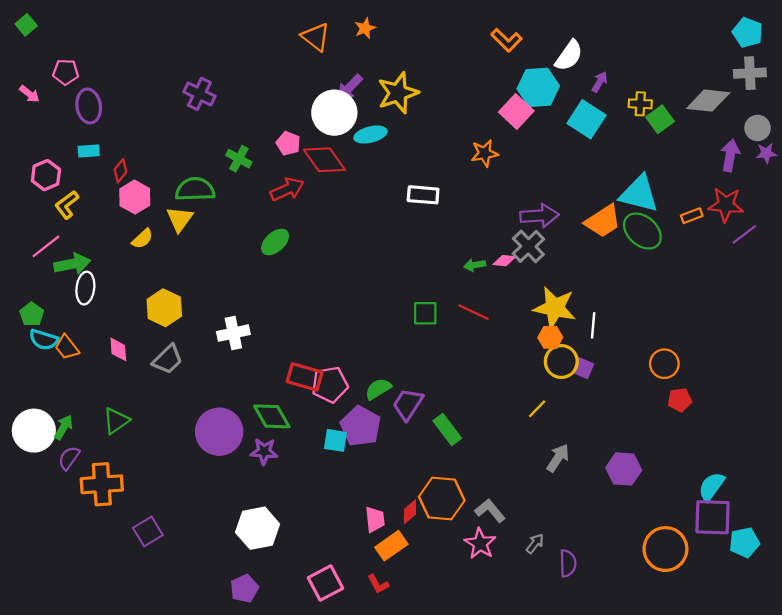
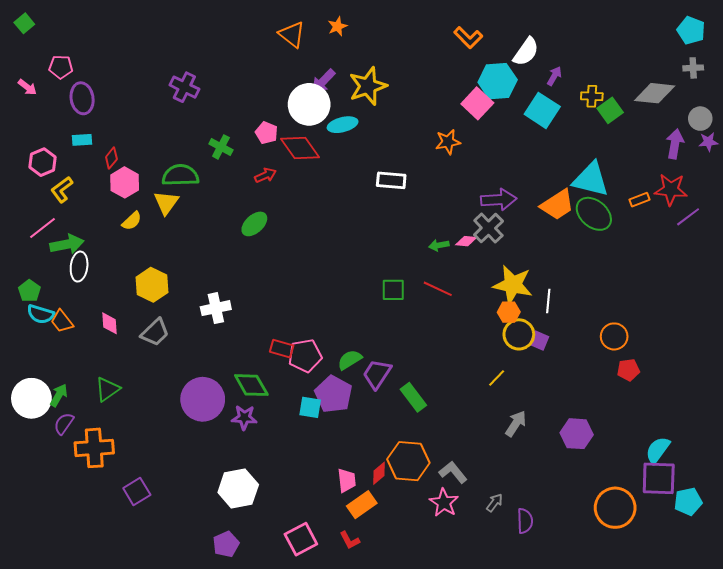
gray cross: (750, 73) -> (693, 68), size x0.7
red arrow: (287, 189) -> (266, 175), size x0.7
red rectangle: (305, 377) -> (282, 349), size x0.7

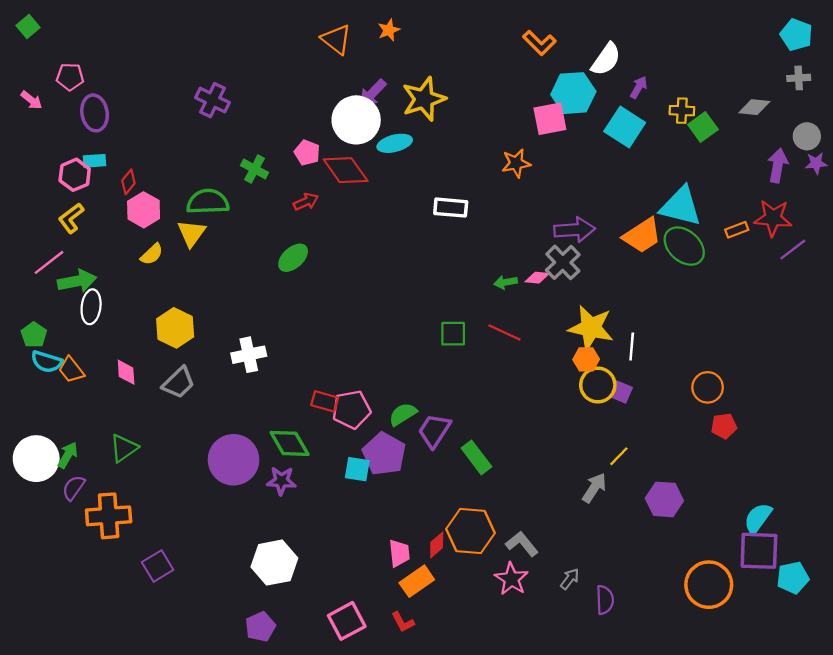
gray diamond: (655, 93) -> (754, 107), size x0.7
pink square: (477, 103) -> (550, 119), turned 36
pink hexagon: (43, 162) -> (75, 175), moved
yellow line: (497, 378) -> (619, 456), moved

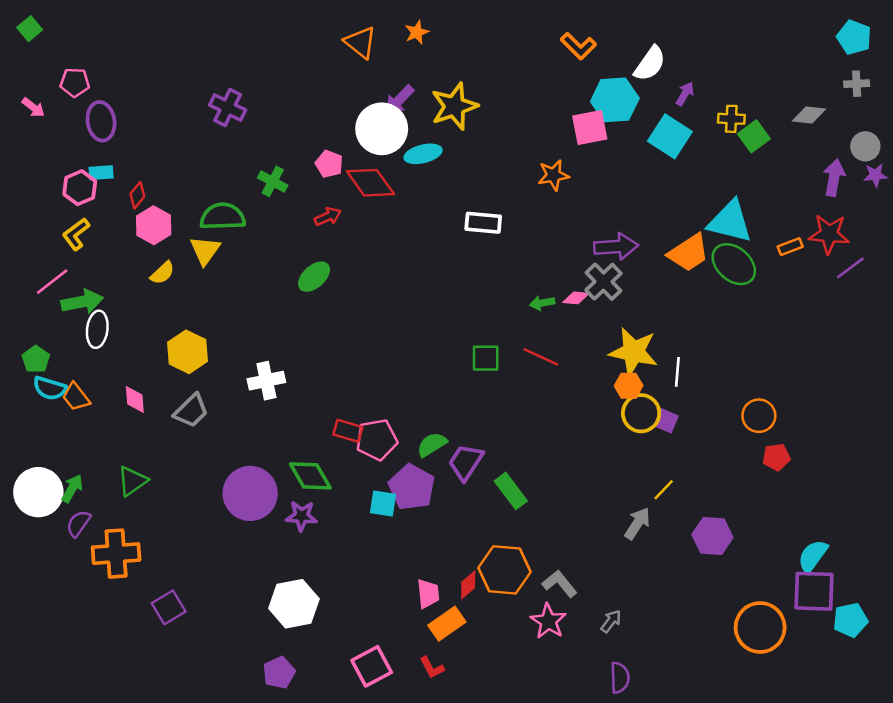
purple semicircle: (605, 600) -> (620, 678), moved

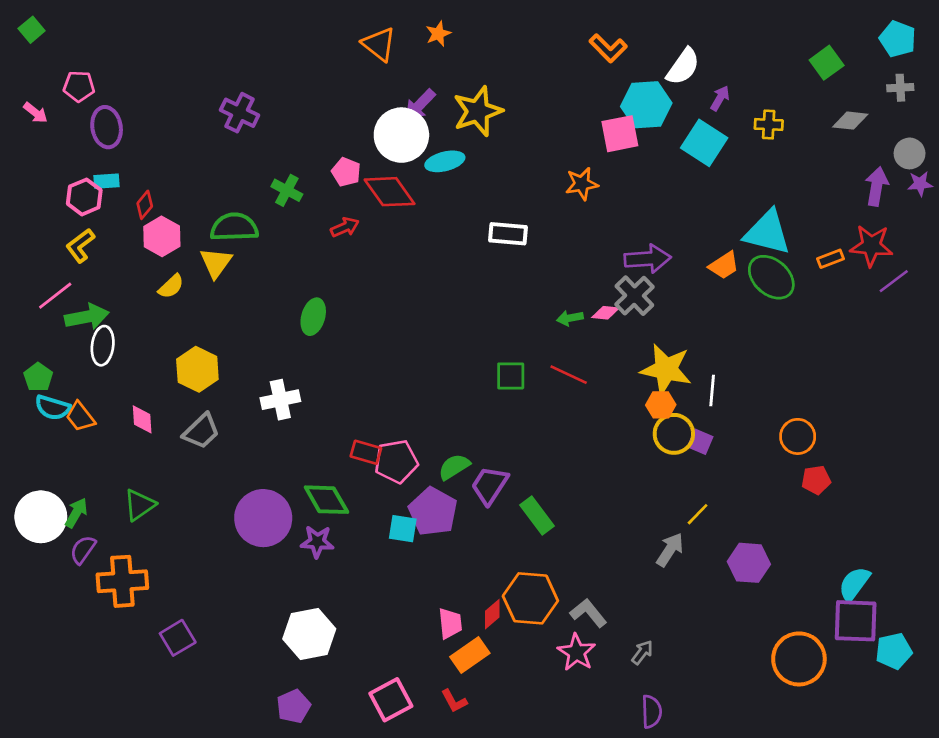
green square: (754, 136) -> (827, 63), moved
orange trapezoid: (689, 253) -> (724, 265), size x0.7
green ellipse: (314, 277) -> (313, 317), moved, turned -32

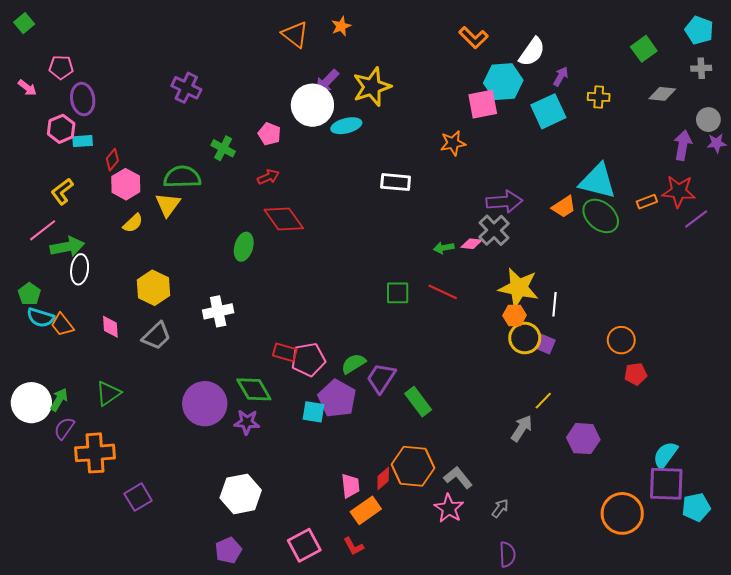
cyan square: (704, 143) -> (548, 111), turned 32
red diamond: (390, 192) -> (284, 219), moved
pink hexagon: (84, 197) -> (61, 129), moved

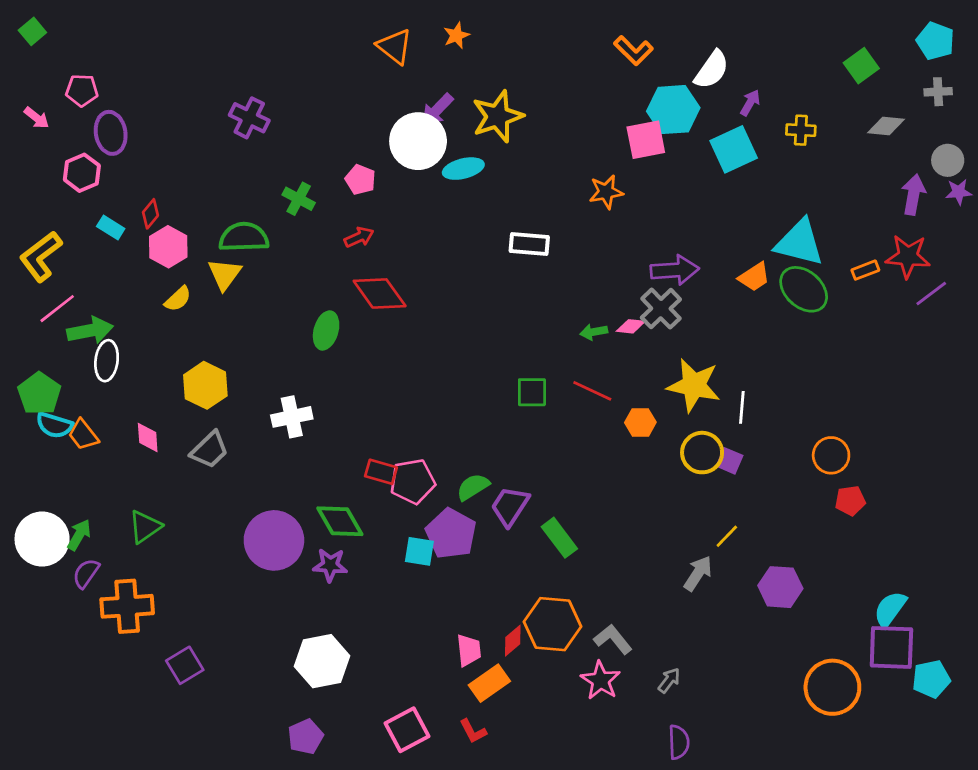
cyan rectangle: (83, 141) -> (111, 228), moved, turned 36
yellow L-shape: (62, 191) -> (41, 256), moved, size x1.4
green pentagon: (29, 294) -> (39, 394), size x1.4
orange hexagon: (515, 315) -> (640, 422), moved

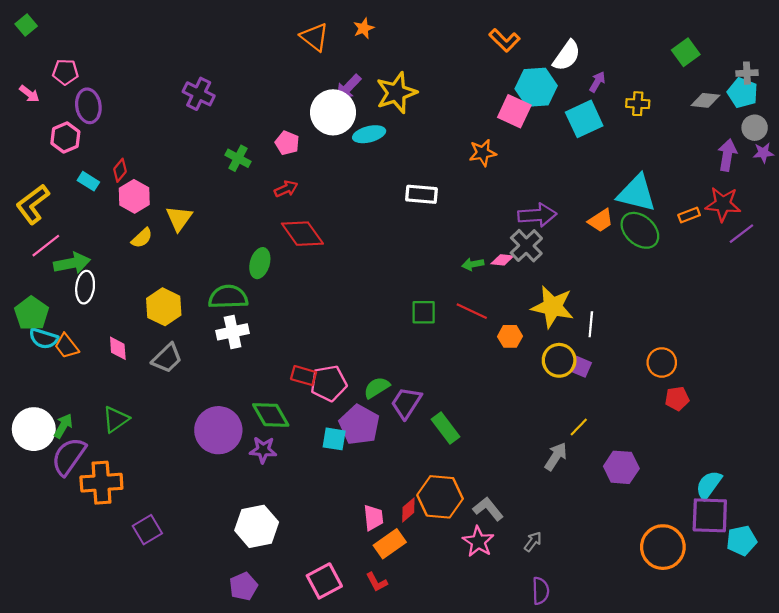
cyan pentagon: (935, 41) -> (743, 93), moved
pink square: (646, 140) -> (514, 111), turned 36
green semicircle: (244, 237) -> (228, 297), moved
purple semicircle: (86, 573) -> (69, 456), size x1.6

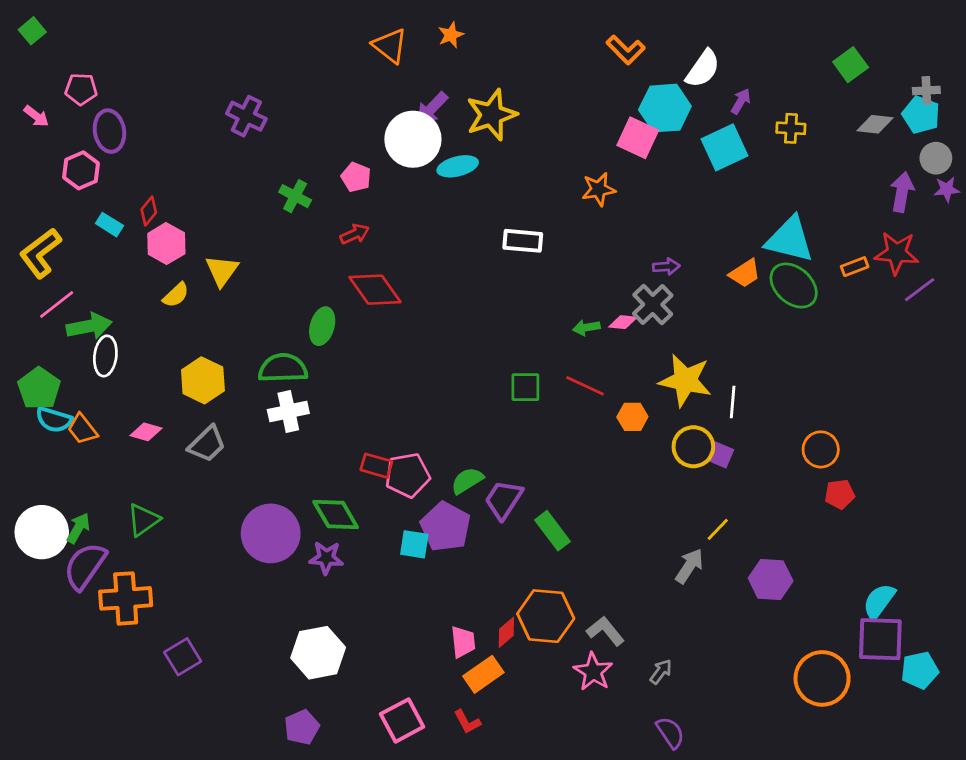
purple arrow: (537, 215) -> (666, 267), size x0.6
pink diamond: (118, 348) -> (146, 432), turned -70
purple semicircle: (541, 591) -> (670, 733), turned -32

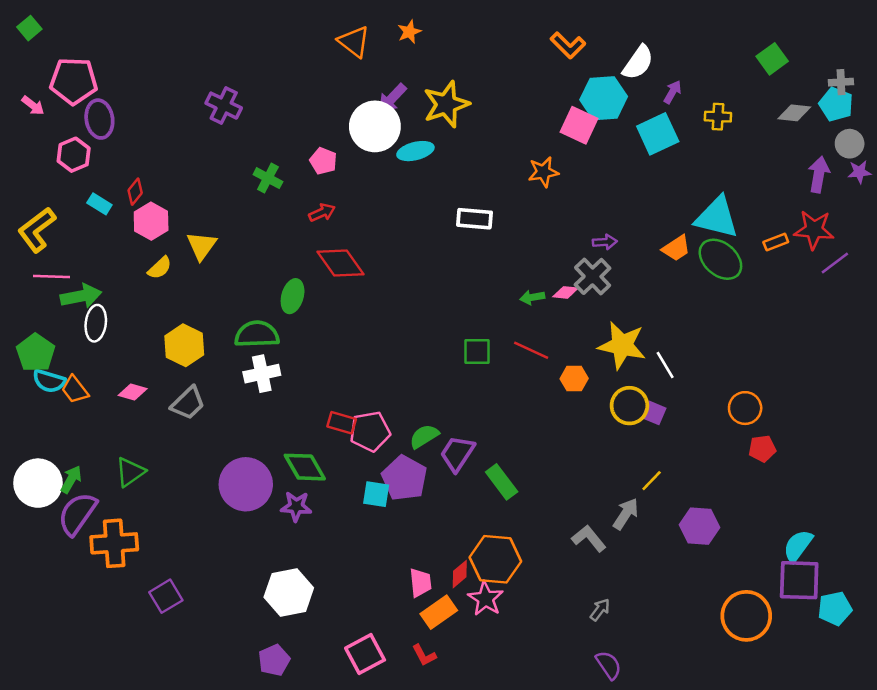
pink pentagon: (81, 89) -> (74, 81), size x1.6
pink line: (57, 304) -> (51, 276), turned 40
white line: (733, 402) -> (665, 365), turned -36
gray L-shape: (605, 631) -> (589, 538), moved
pink star: (593, 672) -> (486, 599), moved

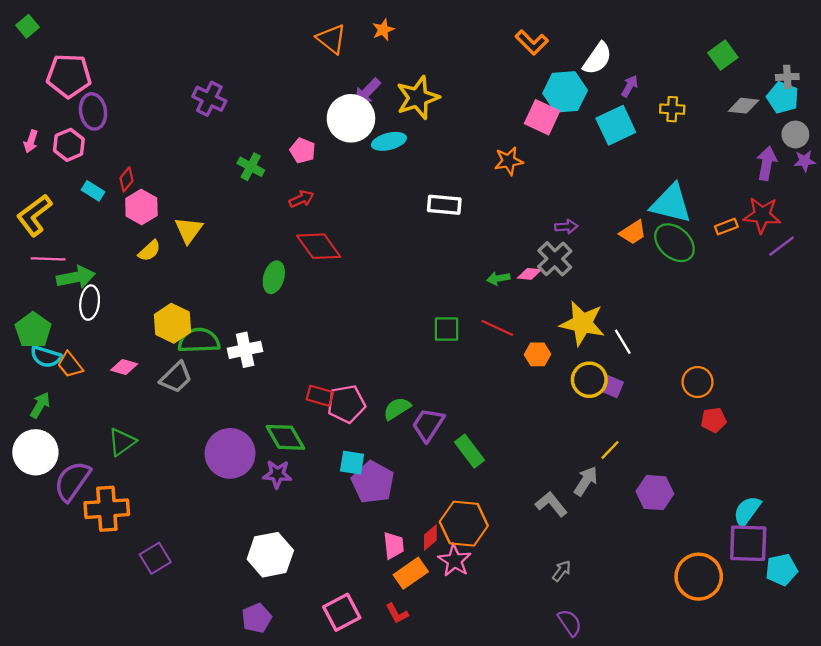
pink arrow: (33, 106) -> (31, 141), moved, turned 70
green semicircle: (257, 334) -> (199, 341), moved
purple pentagon: (404, 478) -> (373, 482), moved
green arrow: (71, 479) -> (40, 405), moved

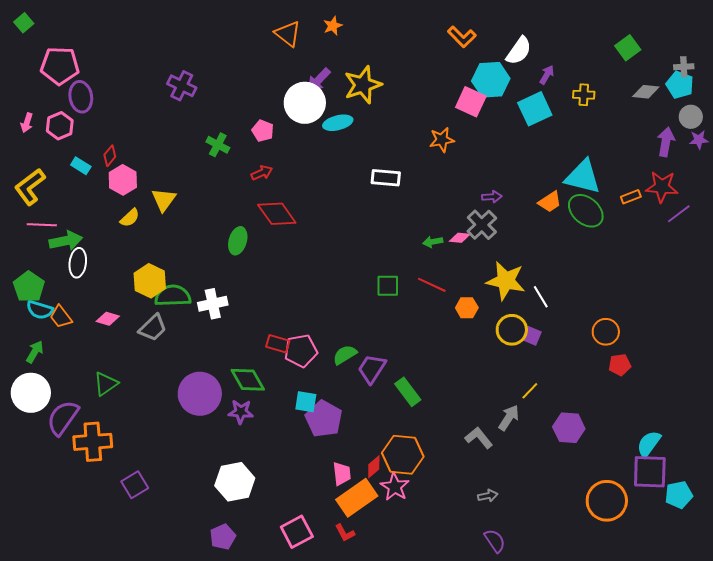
gray arrow: (562, 571) -> (488, 496), turned 42
orange rectangle: (411, 573) -> (357, 498), size x1.4

